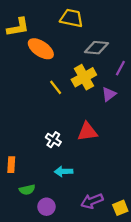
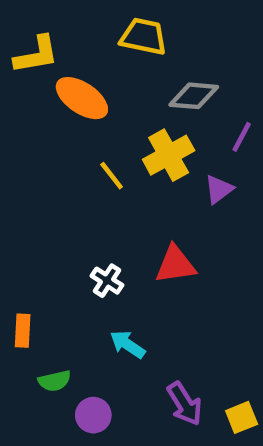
cyan arrow: (64, 171) -> (128, 344), turned 36
purple arrow: (92, 201) -> (185, 404), turned -100

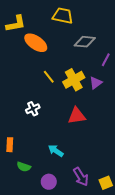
yellow cross: (169, 155) -> (74, 80), moved
white cross: (107, 281) -> (33, 109), moved, turned 32
green semicircle: (55, 381) -> (24, 167), turned 32
purple circle: (93, 415) -> (49, 182), moved

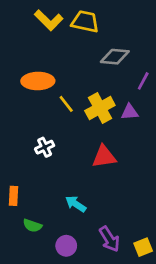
yellow L-shape: (16, 24) -> (49, 20), moved, turned 55
orange ellipse: (36, 43) -> (38, 81), moved, turned -35
purple triangle: (96, 83) -> (130, 112), turned 32

